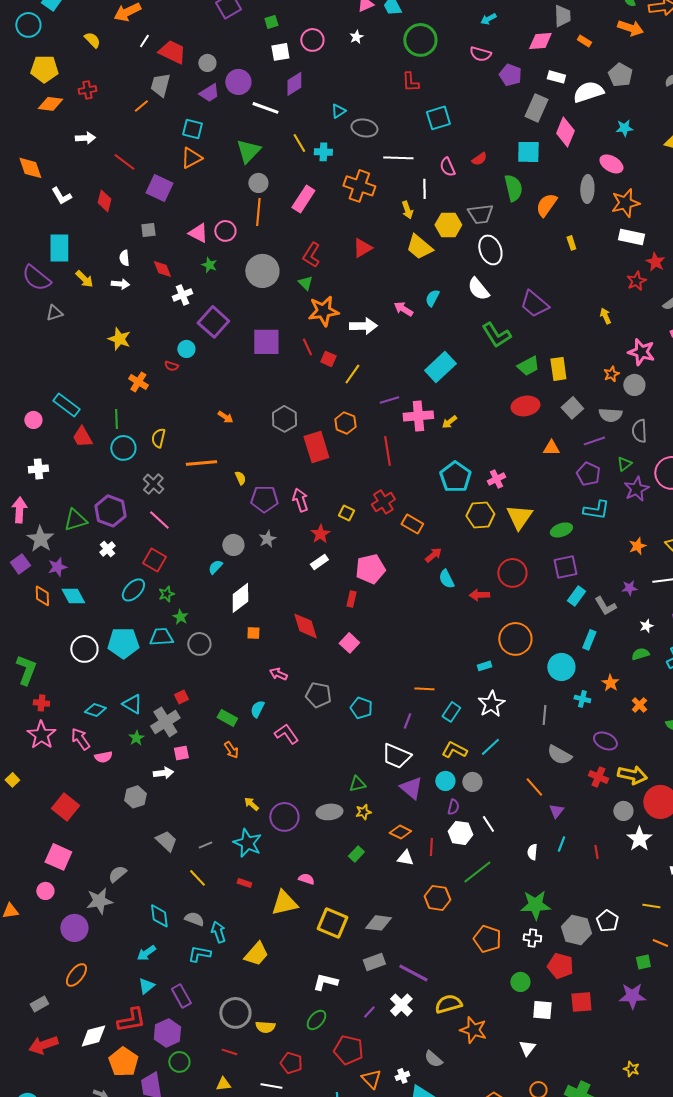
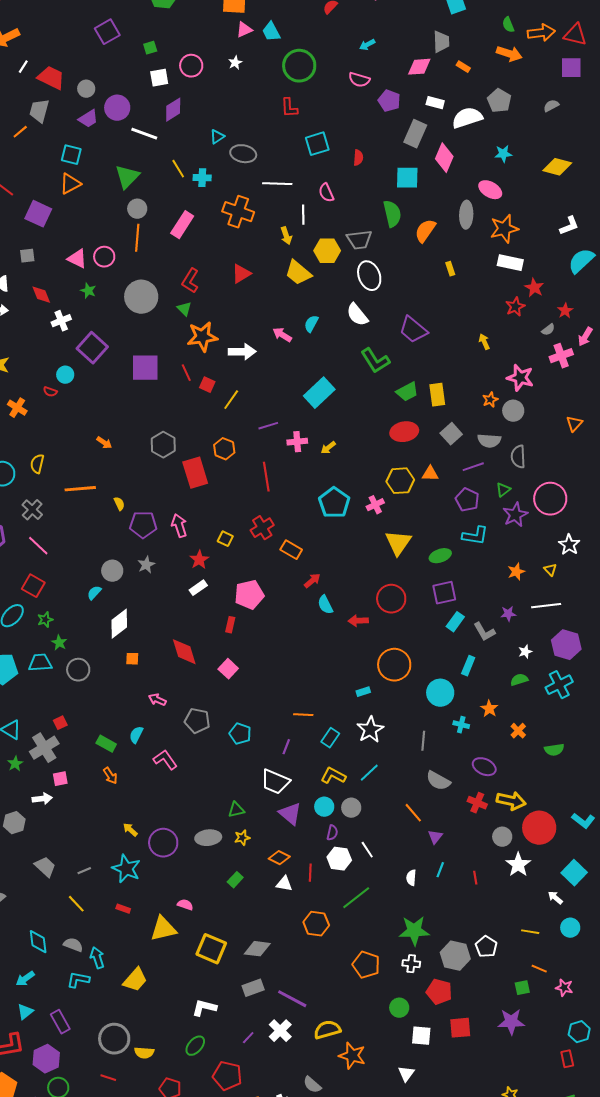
red semicircle: (479, 159) -> (358, 158), moved, turned -49
pink cross: (418, 416) -> (297, 442), size x0.7
yellow hexagon: (480, 515) -> (400, 481), moved

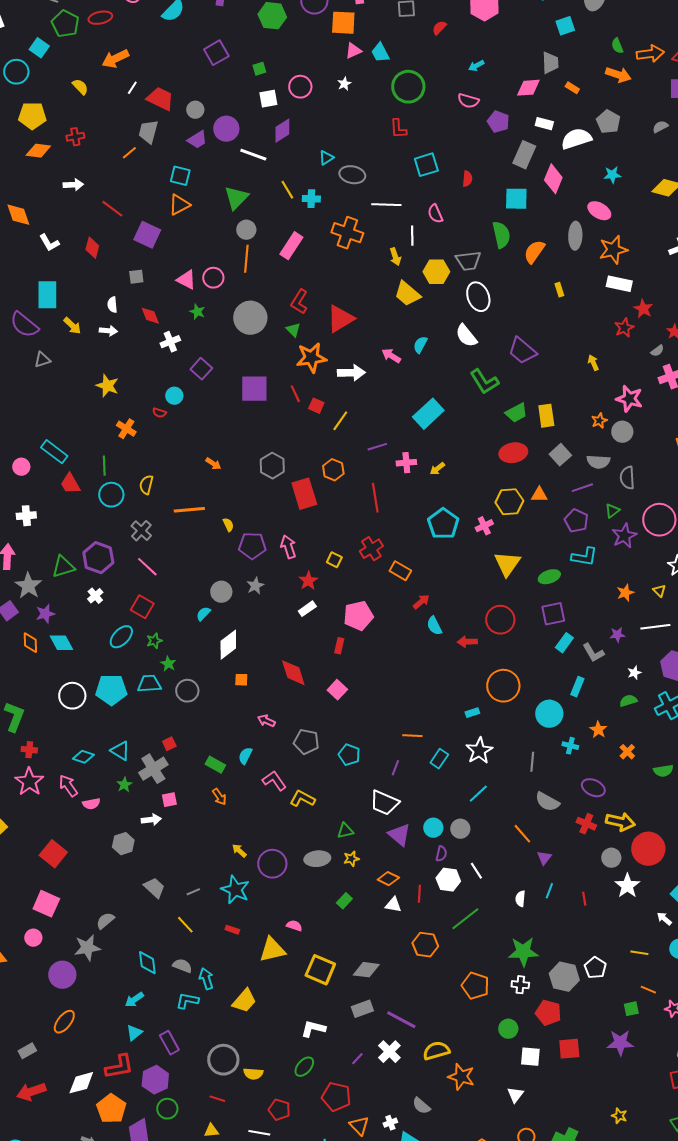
red triangle: (241, 274) -> (340, 319), moved, size x1.4
purple square: (92, 348) -> (201, 369), size x0.7
yellow L-shape: (333, 776) -> (302, 799), moved

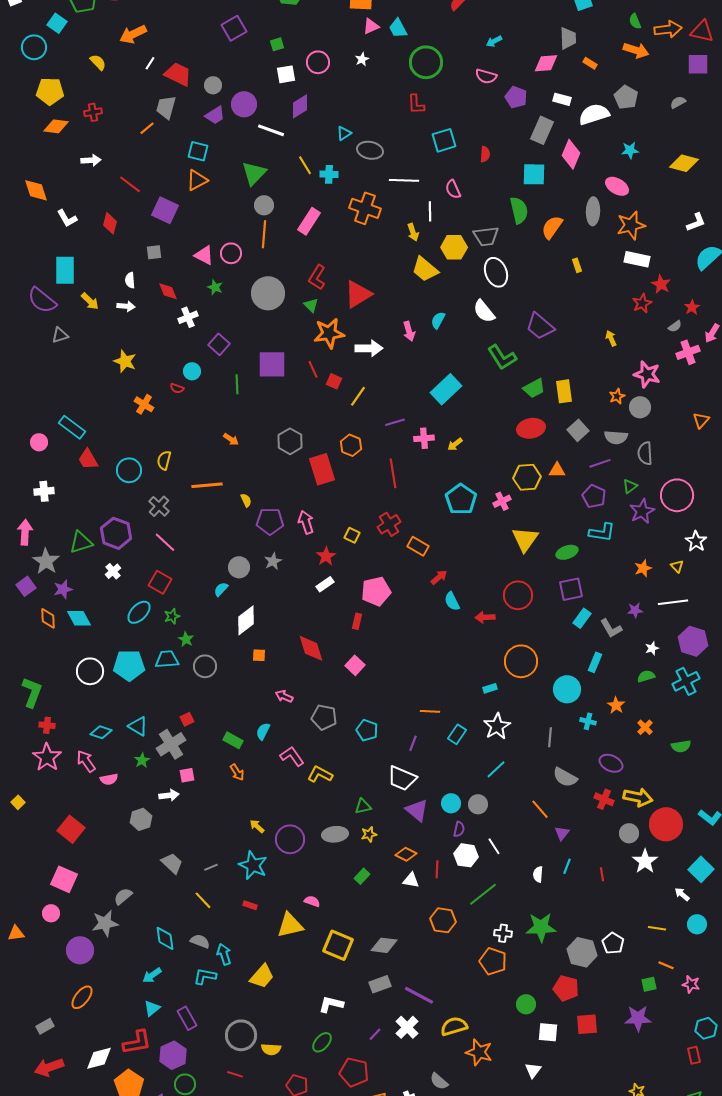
pink arrow: (391, 356) -> (409, 331), turned -138
green line: (104, 466) -> (237, 384), moved
white cross: (520, 985) -> (503, 933), moved

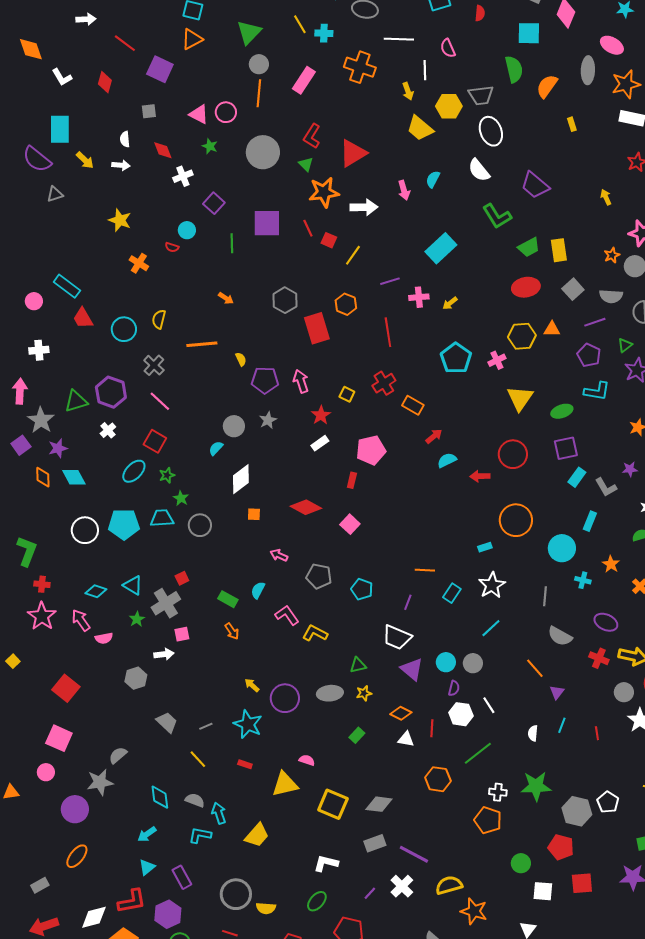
cyan semicircle: (452, 601) -> (447, 460), turned 90
red diamond: (311, 648) -> (306, 507), turned -44

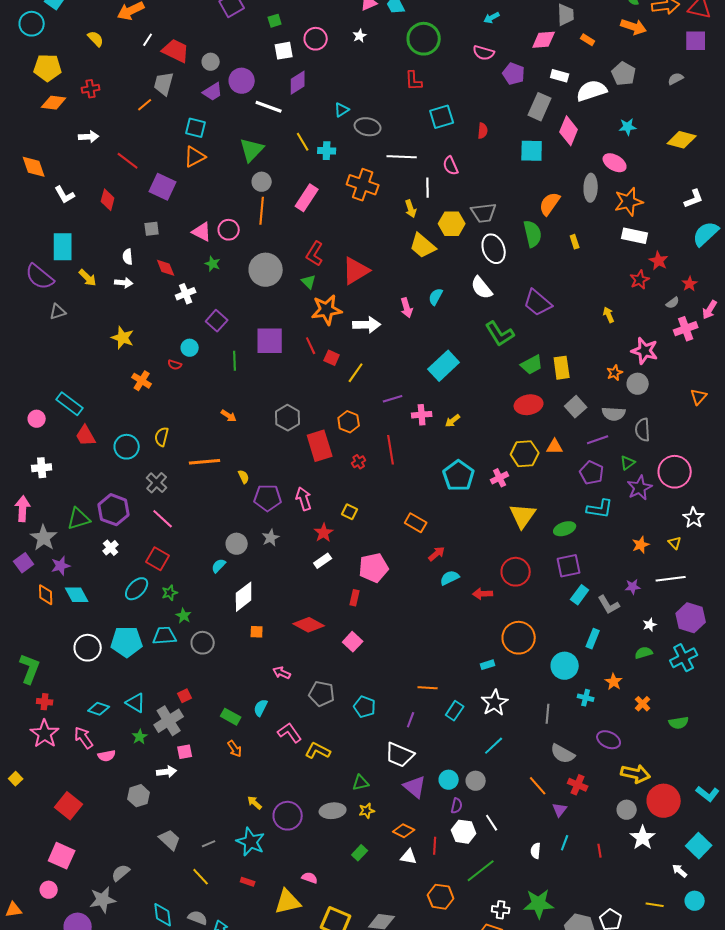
green semicircle: (514, 69) -> (533, 234), moved
red cross: (384, 383) -> (359, 462), moved, size x0.6
red cross: (599, 658) -> (578, 785), moved

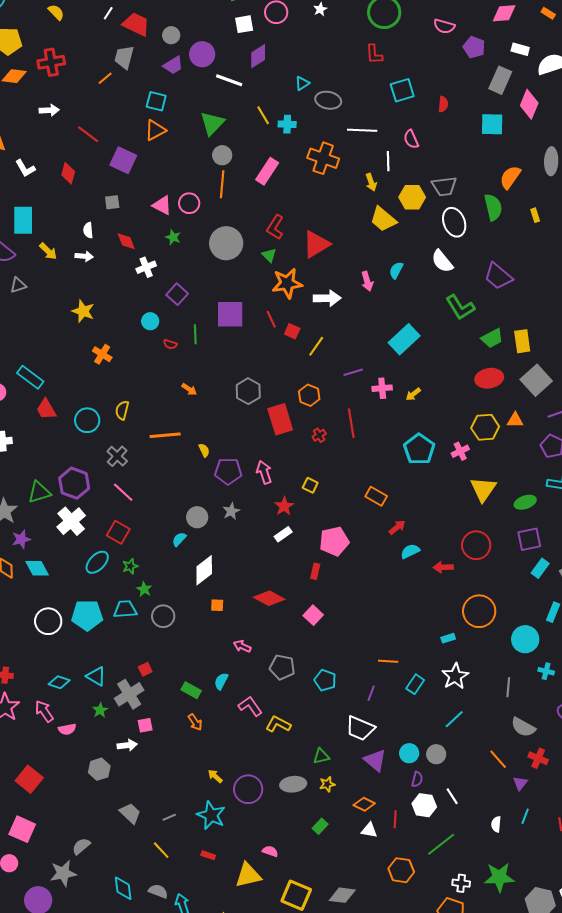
red cross: (91, 89) -> (51, 62), size x1.5
red semicircle: (175, 365) -> (170, 344), moved
gray square: (576, 407) -> (536, 380), size x1.4
white cross: (111, 548) -> (71, 521), size x1.8

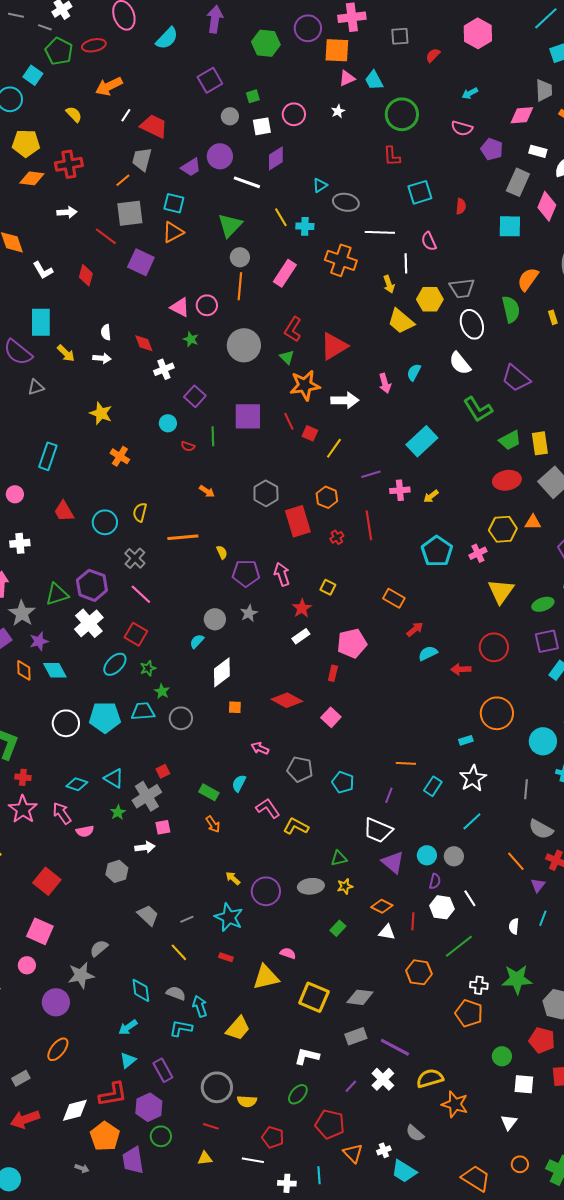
gray circle: (171, 35) -> (230, 116), moved
gray square: (112, 202) -> (130, 213), moved, size x1.8
cyan rectangle: (30, 377) -> (48, 456), moved, turned 72

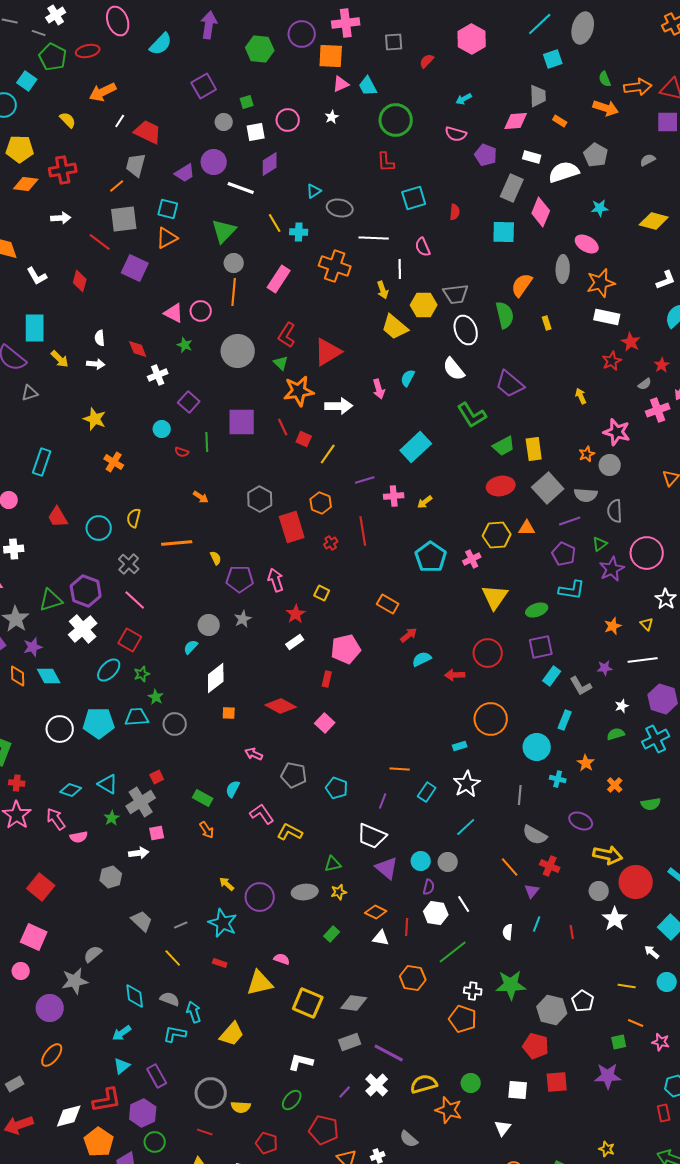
green circle: (502, 1056) -> (471, 1083), moved

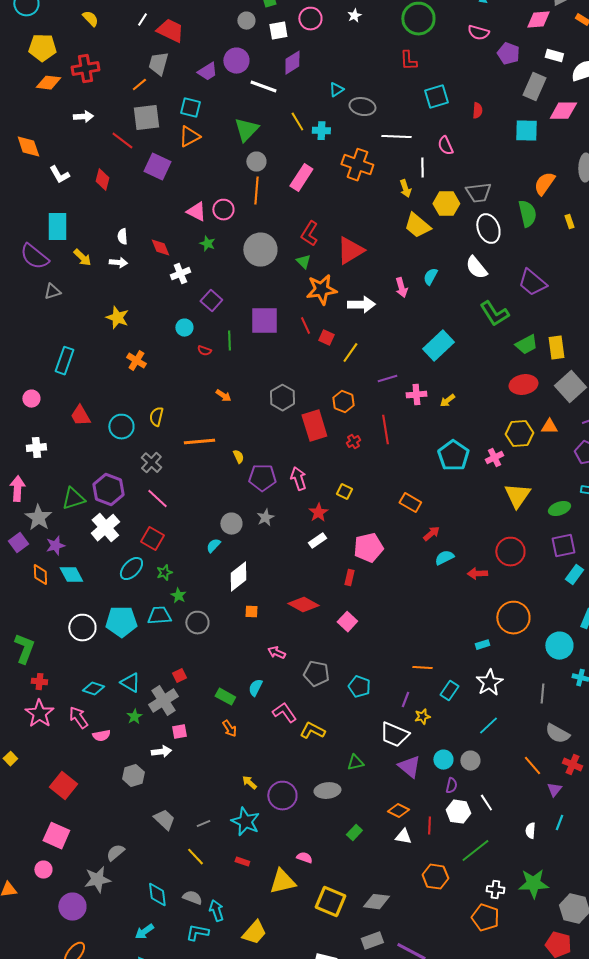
pink diamond: (541, 212) -> (563, 111), turned 68
yellow star: (339, 892) -> (422, 717), moved

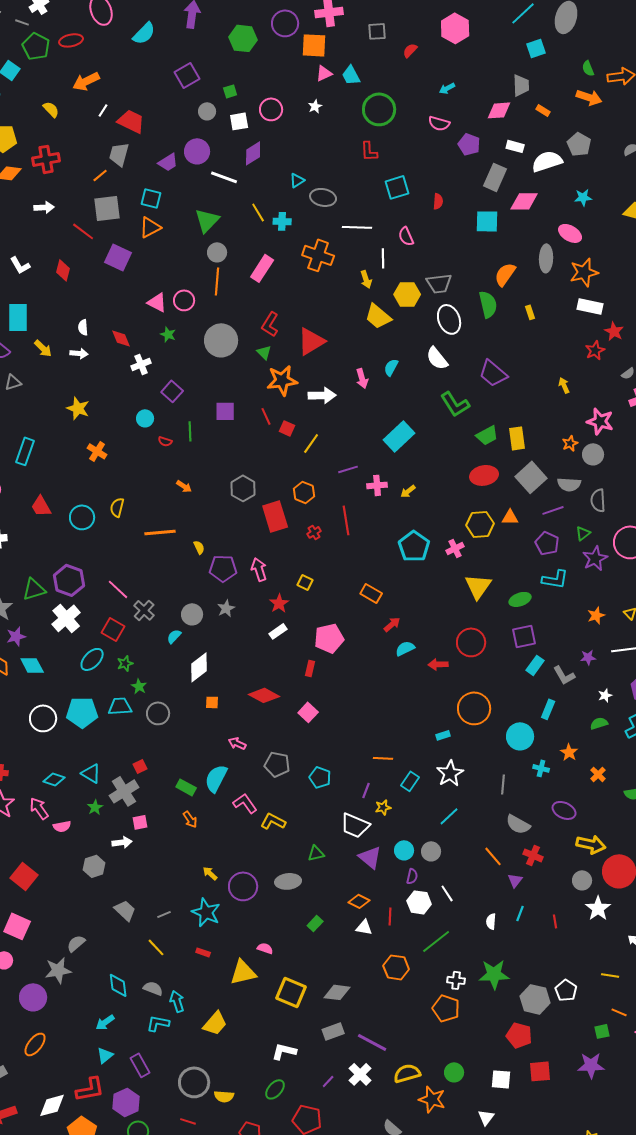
purple square: (264, 321) -> (225, 411), size x0.7
gray cross: (151, 463) -> (144, 610), moved
cyan semicircle: (255, 688) -> (216, 778), size x1.6

